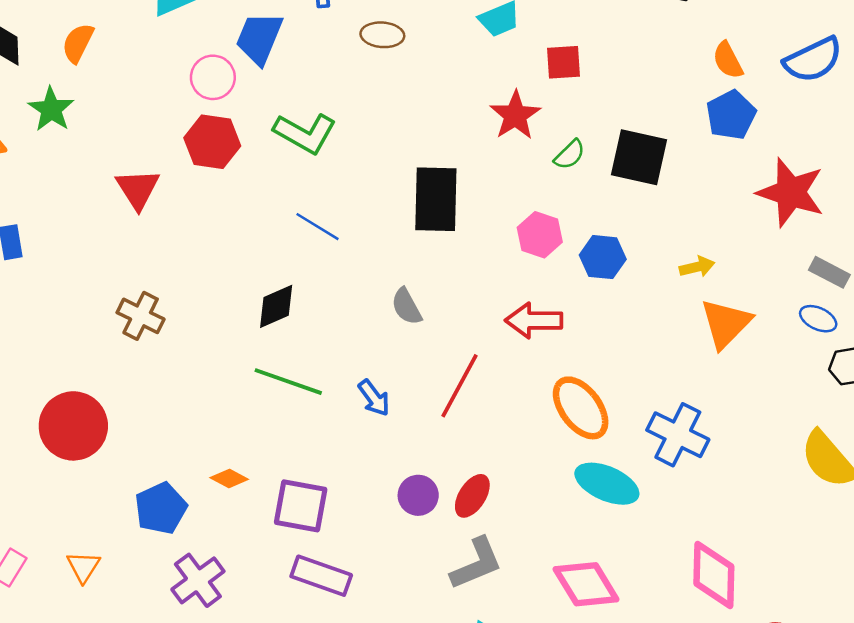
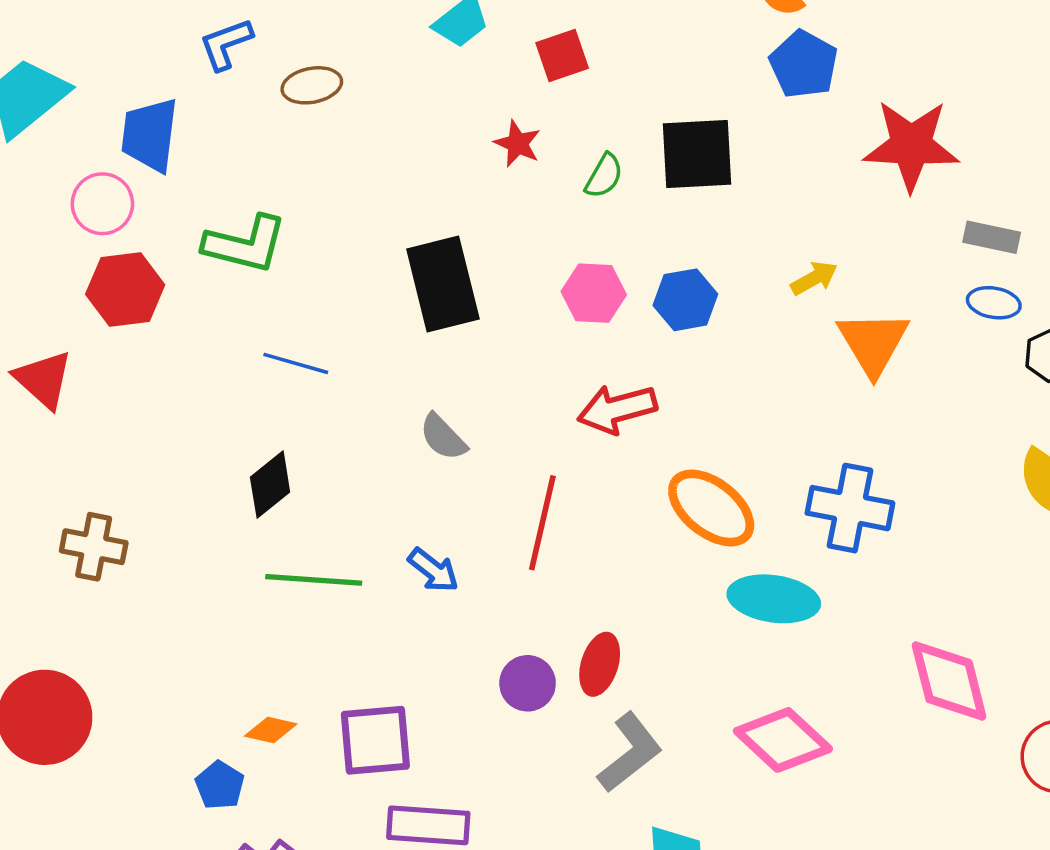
red star: (515, 115) -> (518, 144), size x0.7
blue pentagon: (161, 508) -> (220, 785), moved, size x0.7

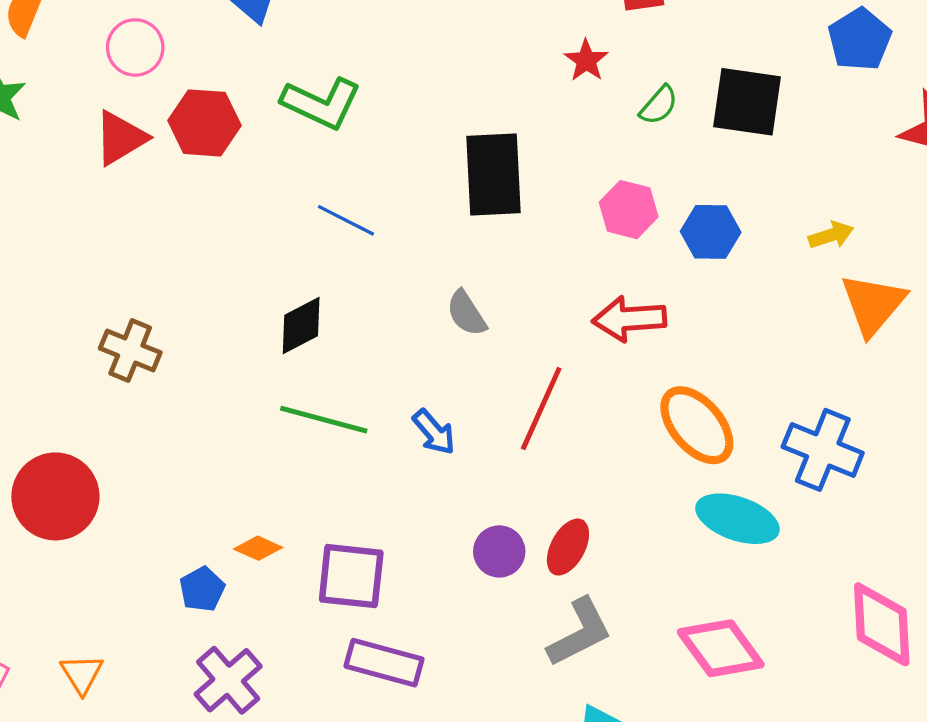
pink circle: (102, 204) -> (135, 47), moved
red triangle: (43, 379) -> (121, 138), moved, turned 36

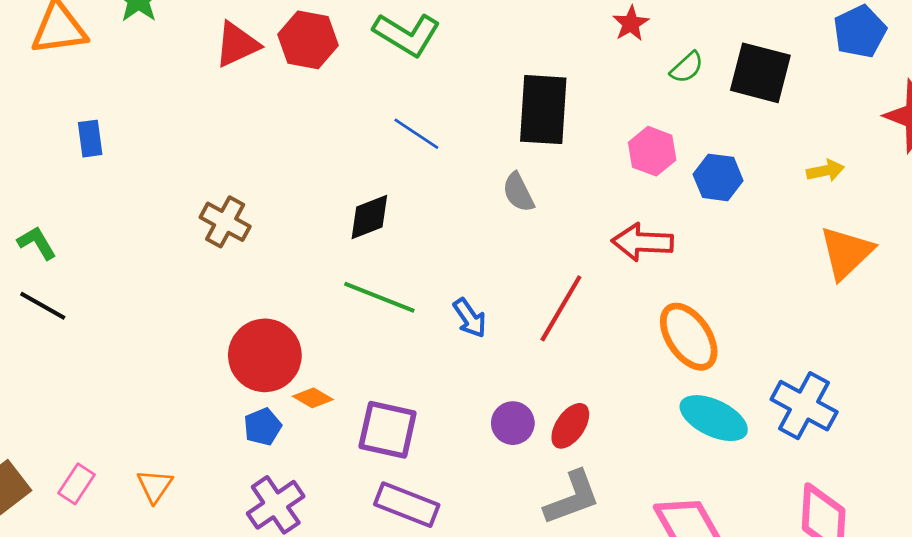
yellow arrow: (831, 235) -> (825, 171), moved
gray semicircle: (466, 313) -> (518, 192), moved
blue cross: (823, 450) -> (804, 406), moved
red circle: (55, 496) -> (265, 355), moved

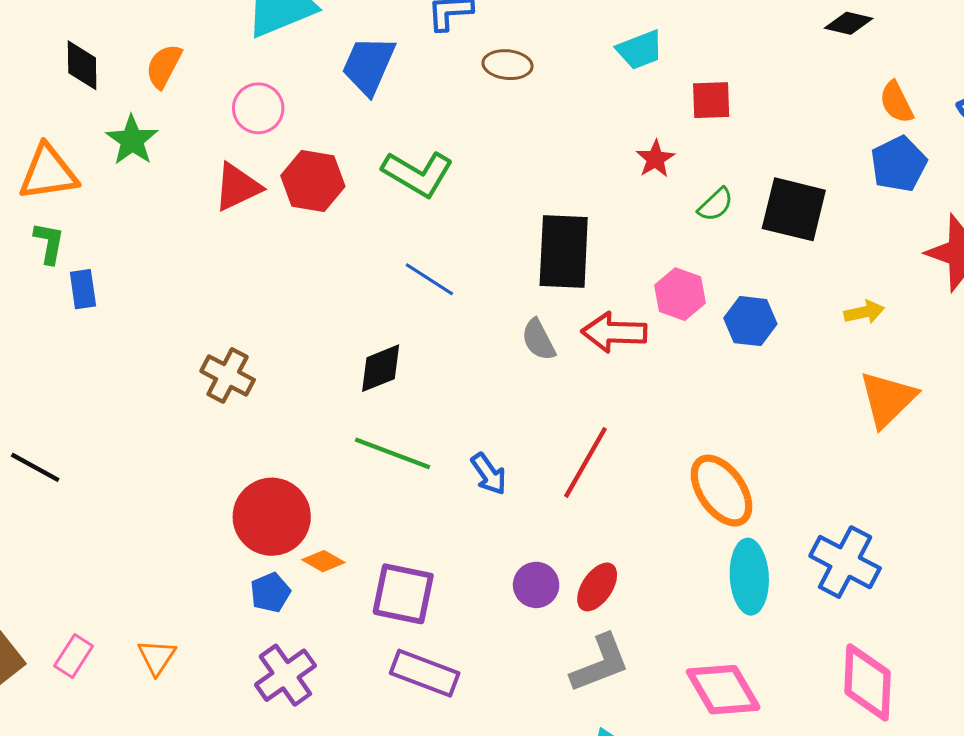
red arrow: (642, 242) -> (614, 332), moved
green L-shape: (37, 243) -> (49, 243), moved, turned 42
cyan ellipse: (714, 418) -> (749, 577), turned 62

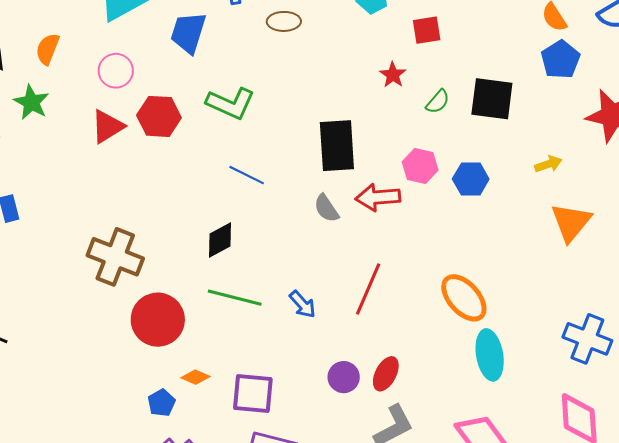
brown cross: (228, 375) -> (115, 257), size x1.5
red circle: (272, 517) -> (158, 320), moved
blue cross: (845, 562) -> (587, 339), moved

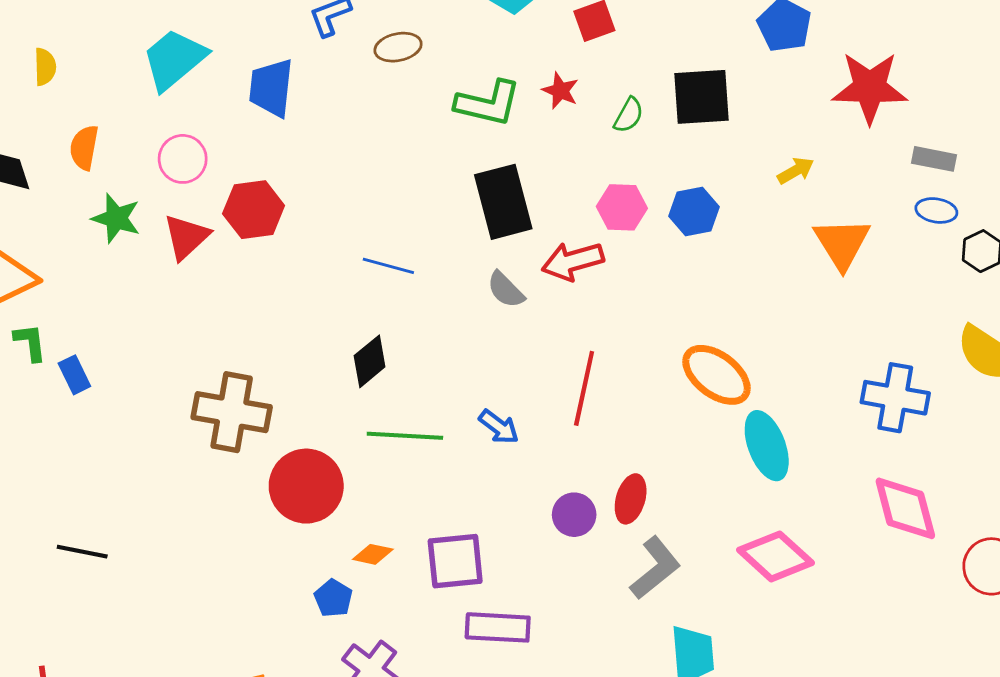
green star: (31, 102) -> (116, 218), moved
green L-shape: (231, 103) -> (488, 103), moved

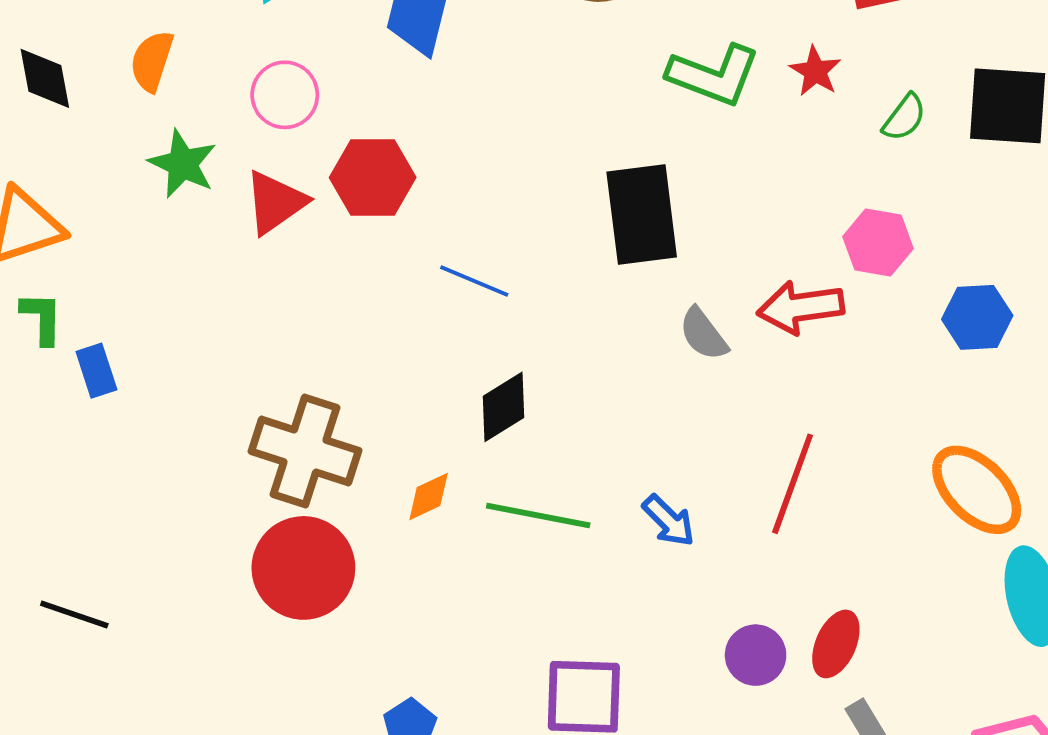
black rectangle: (503, 202) -> (642, 214), moved
blue hexagon: (694, 212) -> (977, 317), moved
blue line: (388, 266) -> (474, 281), moved
red circle: (306, 486) -> (303, 568), moved
orange diamond: (373, 554) -> (429, 497), moved, turned -45

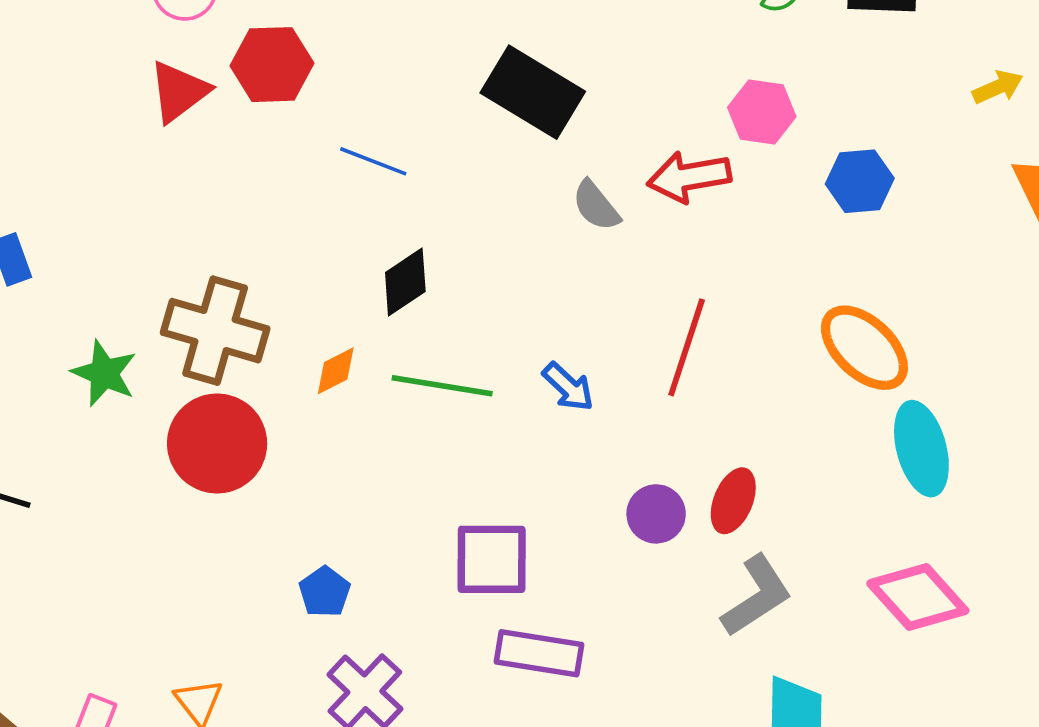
green star: (183, 164) -> (104, 373), moved
black rectangle: (642, 214) -> (533, 92), turned -50

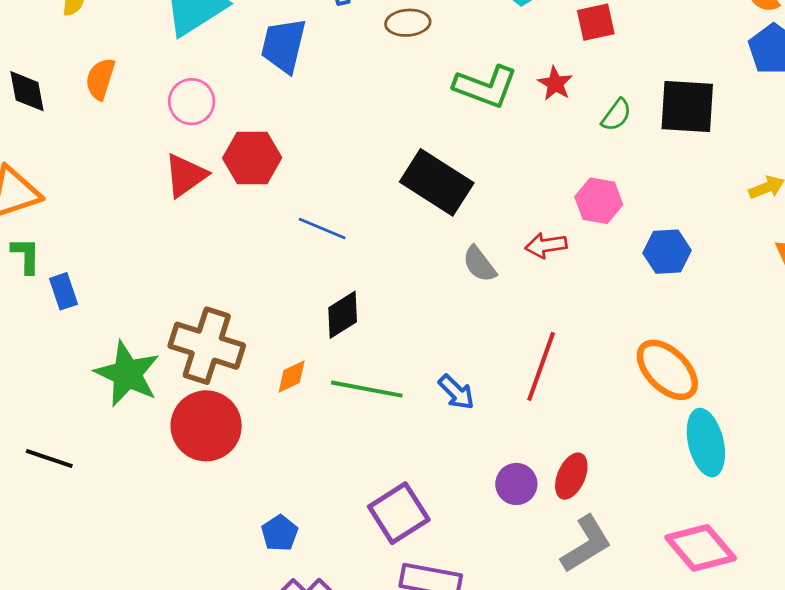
red arrow: (689, 177) -> (546, 245), size x0.7
green star: (104, 373) -> (127, 374), size x1.4
purple square: (492, 559) -> (399, 513), turned -34

